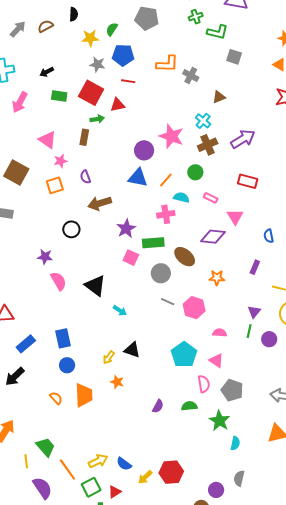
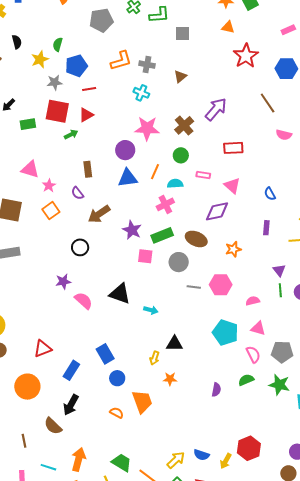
gray pentagon: (147, 18) -> (101, 20), moved
cyan cross: (203, 121) -> (141, 93), moved
brown rectangle: (84, 137) -> (88, 169), moved

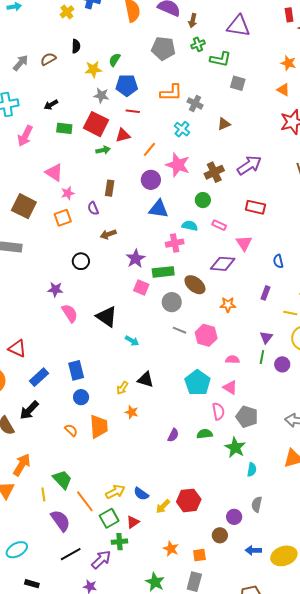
orange line: (155, 172) -> (149, 149), moved
blue triangle: (128, 178) -> (159, 209), moved
brown arrow: (99, 214) -> (108, 234), size x0.7
red triangle: (43, 349) -> (17, 348), turned 30

